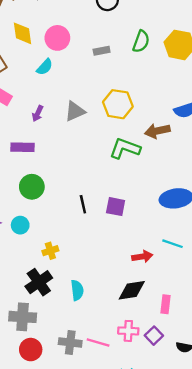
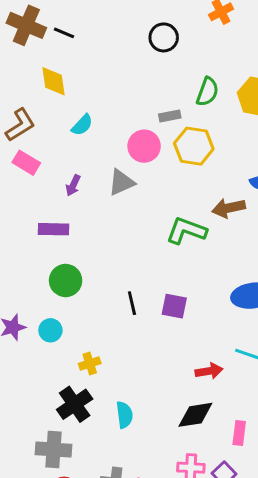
pink circle: (57, 38) -> (144, 146), moved
gray rectangle: (102, 51) -> (170, 116), moved
yellow hexagon: (118, 104) -> (194, 146), moved

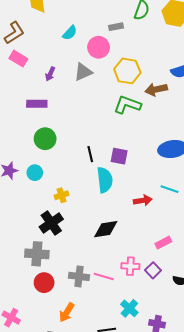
cyan semicircle: (82, 125) -> (70, 33), moved
yellow hexagon: (194, 146) -> (127, 71), moved
cyan semicircle: (124, 415) -> (105, 180), moved, size x1.4
black diamond: (195, 415) -> (106, 229), moved
pink rectangle: (239, 433) -> (163, 243), turned 56

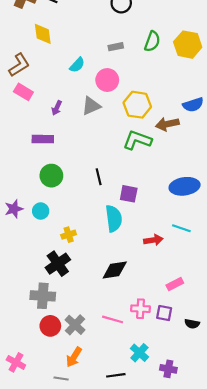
gray rectangle: (116, 27) -> (116, 47), moved
black line: (90, 154) -> (99, 177), moved
purple square: (153, 270) -> (164, 313), turned -35
gray cross: (79, 276) -> (75, 325), moved, turned 36

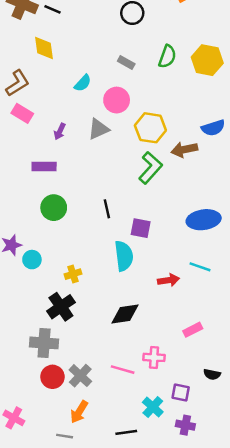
gray rectangle: (116, 47) -> (126, 63), turned 40
green L-shape: (137, 140) -> (150, 168), turned 112
cyan circle: (41, 211) -> (32, 260), moved
purple square: (164, 313) -> (181, 393), moved

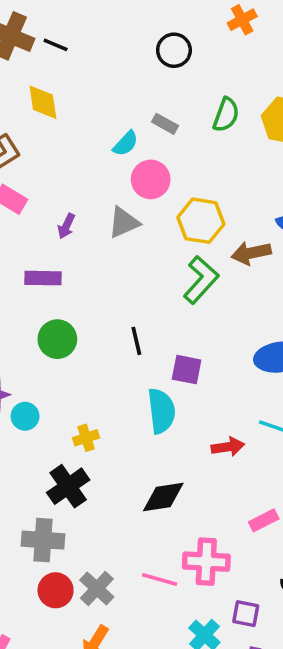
cyan semicircle: (83, 83) -> (126, 144), moved
pink cross: (154, 357) -> (206, 562), size x1.4

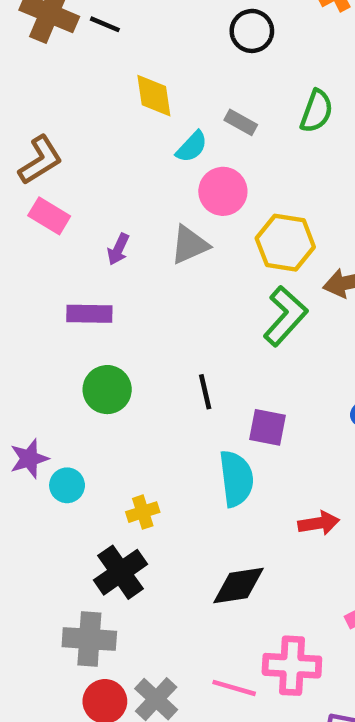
yellow diamond: (43, 102) -> (154, 96), moved

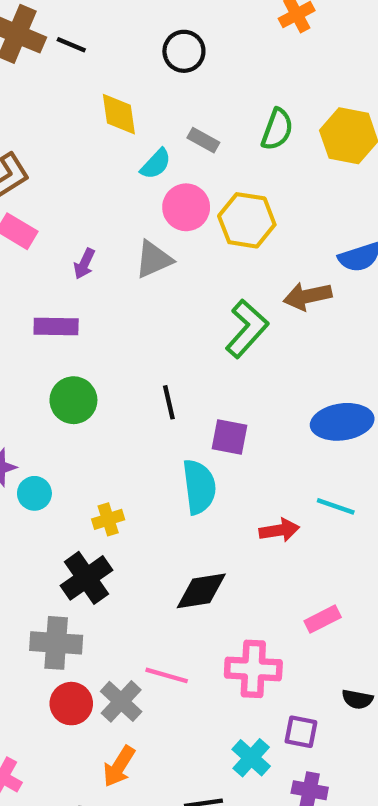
black circle: (252, 31) -> (184, 51), moved
yellow hexagon: (285, 243) -> (247, 220), moved
pink line: (234, 688) -> (167, 675), moved

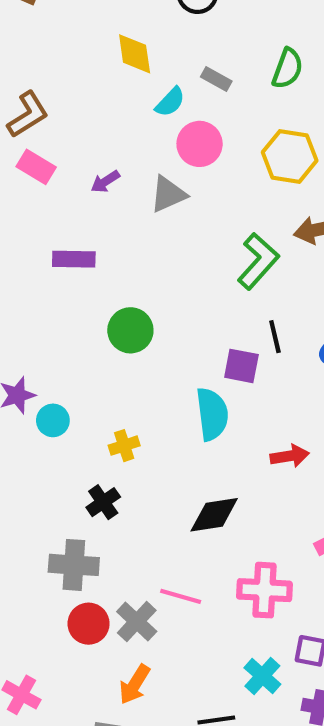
yellow hexagon: (247, 220) -> (290, 156), moved
purple arrow: (84, 264) -> (105, 182), moved, turned 32
green circle: (73, 400) -> (130, 330), moved
black line: (169, 402) -> (275, 337), moved
black cross: (86, 578) -> (103, 502), size x0.7

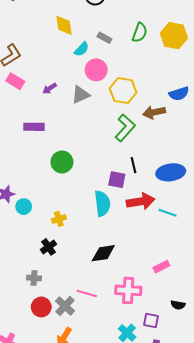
yellow hexagon: (290, 156) -> (123, 91), moved
red arrow: (290, 456) -> (141, 201), moved, size x1.5
gray cross: (74, 565) -> (34, 278), size x0.6

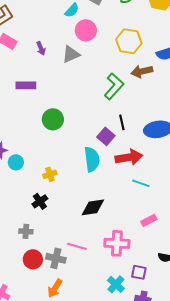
purple arrow: (50, 88) -> (41, 48), turned -80
yellow hexagon: (123, 91) -> (129, 41), moved
purple square: (117, 180) -> (106, 136), turned 30
cyan line: (168, 213) -> (141, 183), moved
gray cross: (65, 306) -> (56, 258), turned -30

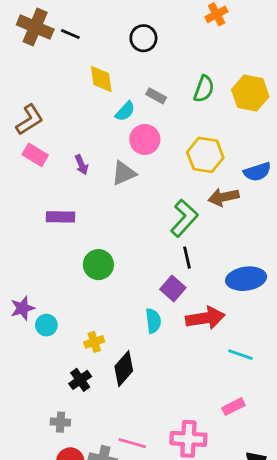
black line: (122, 122) -> (187, 258), moved
cyan semicircle: (92, 159) -> (153, 321), size x0.7
cyan line: (141, 183) -> (240, 355), moved
black diamond: (93, 207) -> (124, 369), moved, turned -40

